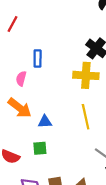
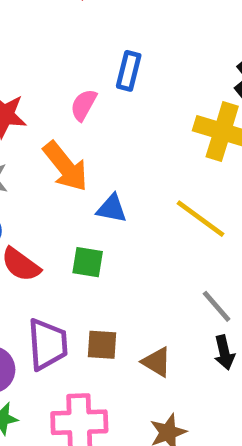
yellow line: (86, 117) -> (200, 219), turned -55

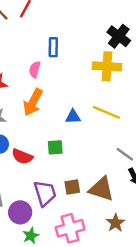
orange arrow: (65, 166) -> (33, 102), turned 80
blue triangle: (112, 208) -> (73, 117), moved
brown triangle: (157, 362) -> (101, 189), size x1.6

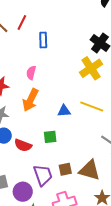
blue rectangle: (53, 47) -> (43, 40), moved
yellow cross: (107, 66) -> (91, 68), turned -35

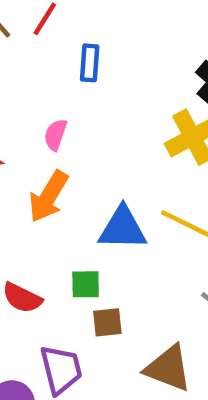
blue triangle: (64, 111) -> (122, 228), size x1.6
brown square: (65, 169) -> (107, 322), moved

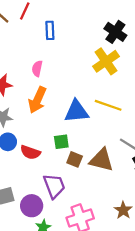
brown square: (107, 322) -> (75, 159), turned 35
brown triangle: (168, 368) -> (101, 160), moved

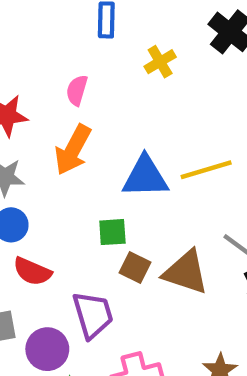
yellow cross: (106, 61) -> (160, 62), moved, size x0.6
yellow line: (108, 105) -> (206, 170), turned -40
red semicircle: (30, 152) -> (32, 271), moved

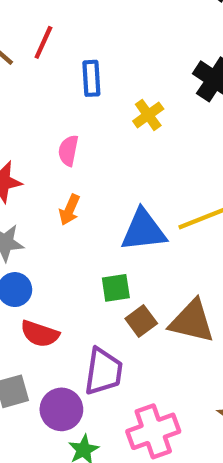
orange arrow: (73, 150) -> (70, 210), size x0.6
brown square: (135, 268) -> (141, 321), turned 32
purple trapezoid: (93, 315) -> (103, 371), turned 30

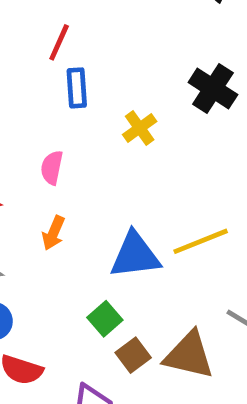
red line: (43, 42) -> (59, 42), moved
green square: (116, 288) -> (105, 319), turned -32

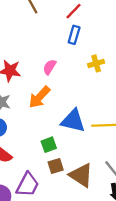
orange arrow: (53, 233) -> (39, 97), size x1.5

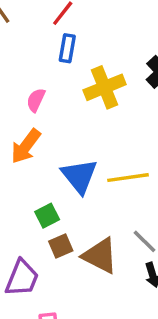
yellow cross: (96, 63) -> (105, 87), size x1.6
blue triangle: (73, 121) -> (79, 176), turned 44

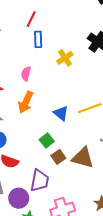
yellow cross: (105, 87) -> (65, 58), size x0.7
blue triangle: (79, 176) -> (61, 113), size x0.7

